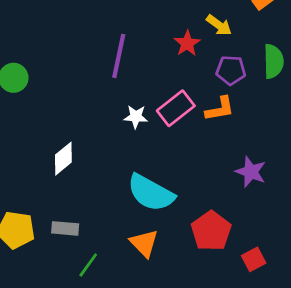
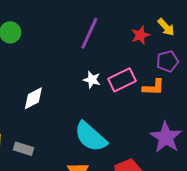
purple pentagon: (231, 70) -> (168, 61), turned -30
purple star: (251, 172) -> (166, 137), size x1.4

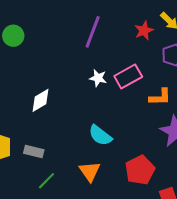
orange L-shape: (154, 87) -> (160, 97), moved
cyan semicircle: (91, 137) -> (100, 135), size x0.7

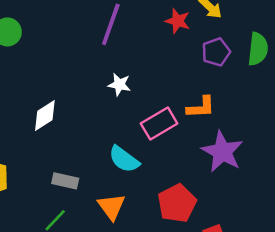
red star: (144, 31) -> (178, 21), turned -30
pink rectangle: (128, 76) -> (159, 123), moved
gray rectangle: (34, 152) -> (65, 181), moved

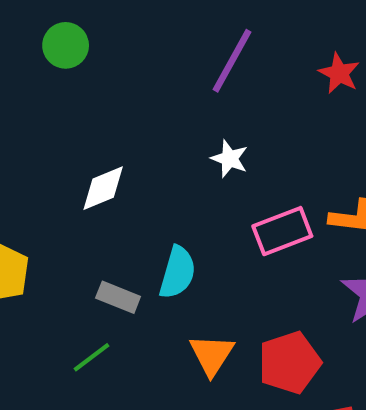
cyan semicircle: (124, 159) -> (178, 272), moved, turned -120
orange triangle: (111, 207) -> (212, 355), moved

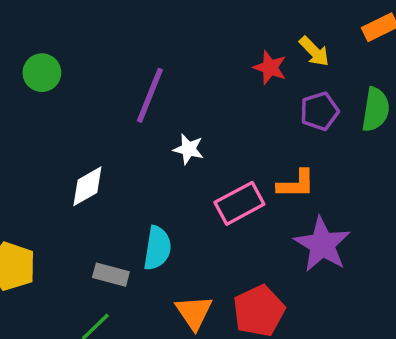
purple line: (232, 61) -> (150, 95), moved

